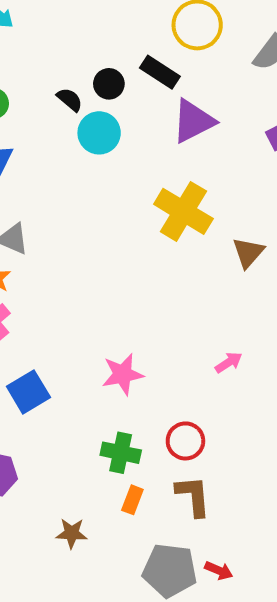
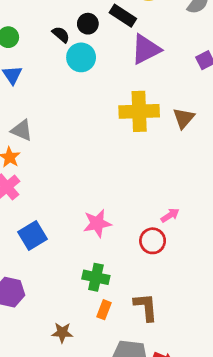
yellow cross: (183, 211) -> (139, 111), turned -33
brown triangle: (248, 253) -> (184, 118), moved
red circle: (185, 441) -> (153, 241), moved

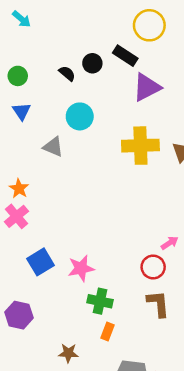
cyan circle: (81, 57) -> (80, 116), moved
gray triangle: (22, 130) -> (53, 147), moved
pink star: (97, 223) -> (81, 268), moved
brown L-shape: (146, 307) -> (158, 304), moved

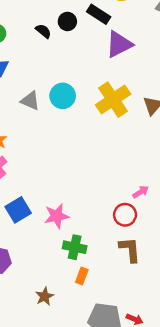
cyan circle: (80, 116) -> (63, 96), moved
yellow cross: (140, 146) -> (113, 100), turned -32
brown star: (68, 353) -> (45, 296), turned -30

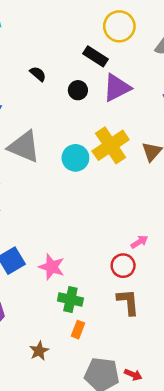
black circle: (67, 21) -> (78, 90), moved
cyan circle: (63, 96) -> (75, 158), moved
gray triangle: (30, 101) -> (24, 147), size x1.6
pink star: (57, 216) -> (52, 267), turned 30

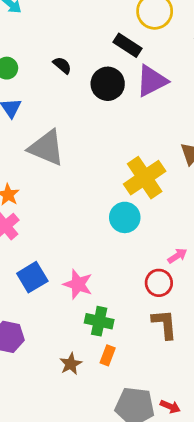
black circle: (78, 90) -> (108, 84), size x1.5
yellow cross: (111, 145) -> (145, 178), moved
cyan circle: (75, 158) -> (125, 217), moved
brown star: (39, 351) -> (71, 364), moved

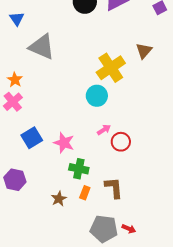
pink arrow: (177, 256) -> (104, 130), moved
brown L-shape: (165, 324) -> (114, 188), moved

